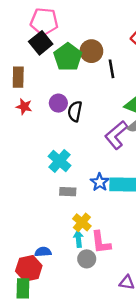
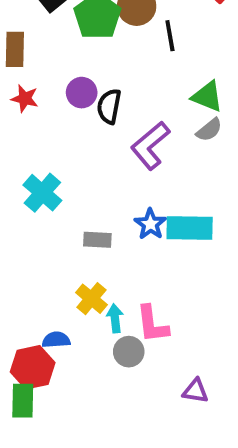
purple L-shape: (116, 135) -> (150, 146), moved
cyan cross: (60, 161) -> (42, 193), moved
yellow cross: (82, 222) -> (91, 299), moved

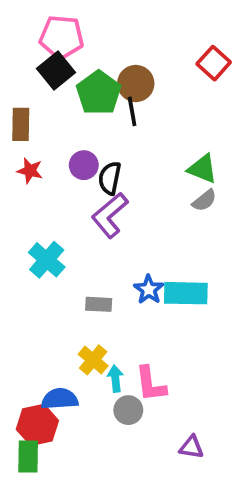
black line: (170, 36) -> (132, 111), moved
purple L-shape: (150, 146) -> (110, 215), moved
blue semicircle: (56, 340) -> (60, 399), size x1.4

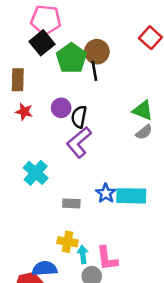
yellow cross: (93, 360) -> (68, 242), turned -30

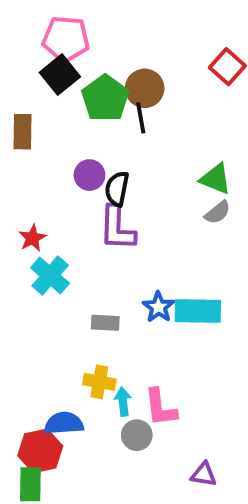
red star: (24, 112) -> (32, 238), moved, turned 30
purple L-shape: (79, 142) -> (117, 228), turned -48

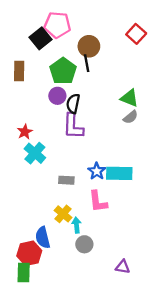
pink pentagon: (66, 39) -> (57, 25), moved
green pentagon: (105, 98) -> (63, 71), moved
yellow cross: (99, 382) -> (63, 214), turned 30
pink L-shape: (160, 408) -> (98, 202), moved
blue semicircle: (64, 423) -> (43, 238), turned -100

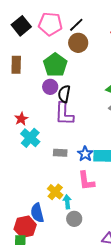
black square: (41, 38) -> (21, 26), moved
black line: (87, 63) -> (76, 25), moved, turned 56
gray rectangle: (66, 180) -> (60, 153), moved

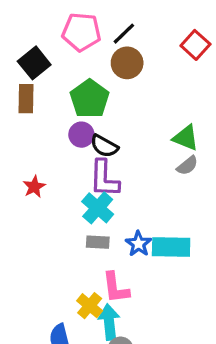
black square: (21, 26) -> (34, 63), moved
black semicircle: (64, 94) -> (104, 146), turned -72
cyan cross: (30, 138) -> (98, 208), moved
pink L-shape: (86, 181) -> (116, 288), moved
cyan arrow: (67, 202) -> (109, 322), size x1.5

